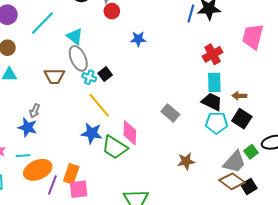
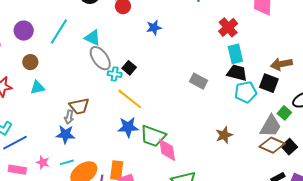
brown trapezoid: (54, 76) -> (79, 106), moved
brown arrow: (239, 96) -> (281, 64), moved, size x1.5
gray rectangle: (170, 113) -> (198, 81), moved
pink diamond: (130, 133) -> (167, 150), moved

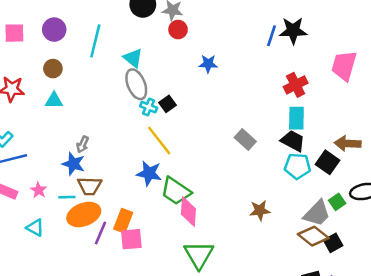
cyan line: (59, 32) -> (95, 41), turned -32
brown trapezoid: (79, 106) -> (89, 186), moved

